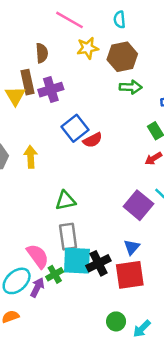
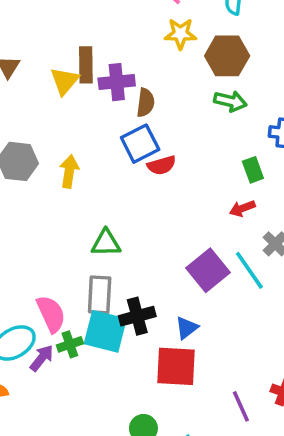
brown semicircle: (42, 53) -> (146, 103), moved
black cross: (98, 263) -> (137, 316), moved

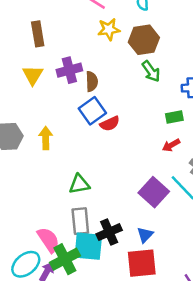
brown rectangle: (86, 65) -> (38, 34), moved
green arrow: (230, 101) -> (151, 71), turned 50
green rectangle: (253, 170) -> (174, 117), turned -72
green cross: (70, 344) -> (65, 259), size x1.6

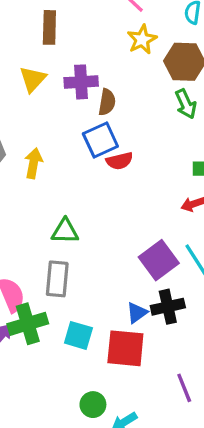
yellow star: (109, 29) -> (142, 39), turned -30
black cross: (109, 232) -> (168, 307), moved
cyan square: (88, 246) -> (78, 335), moved, size x0.7

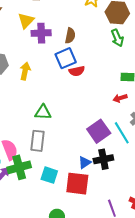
purple cross: (81, 82) -> (41, 33), moved

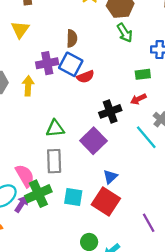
purple cross: (41, 33) -> (47, 63), moved
blue square: (66, 58) -> (71, 64), turned -30
purple square: (99, 131) -> (93, 141), moved
black cross: (103, 159) -> (110, 111), moved
red square: (77, 184) -> (106, 201), turned 35

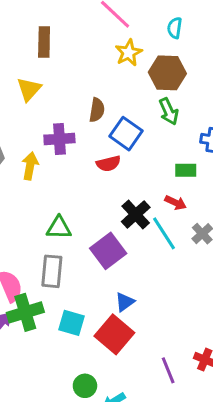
blue square: (71, 64) -> (126, 134), moved
red arrow: (138, 99) -> (176, 203), turned -136
black cross: (110, 111) -> (136, 214), turned -30
cyan line: (146, 137) -> (164, 233), moved

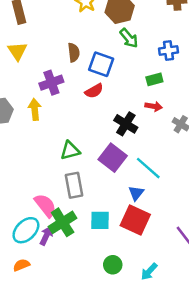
cyan line: (164, 233) -> (148, 168), moved
green circle: (85, 386) -> (113, 265), moved

